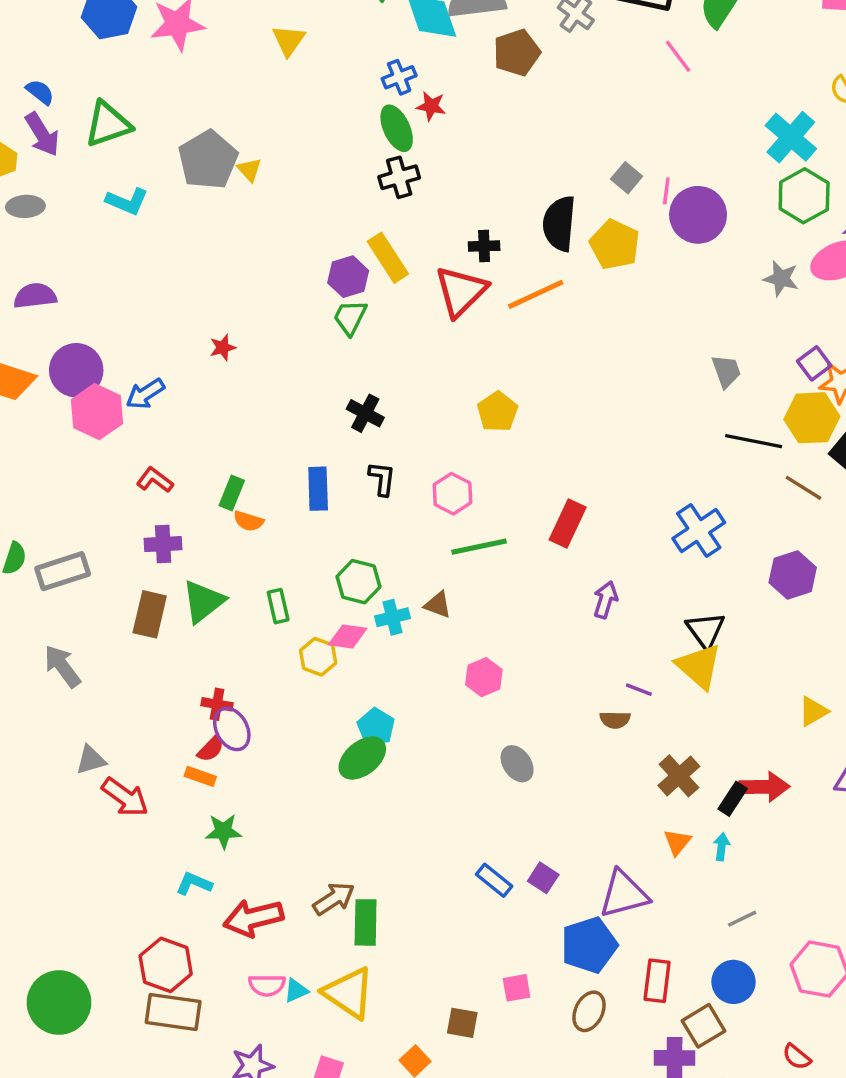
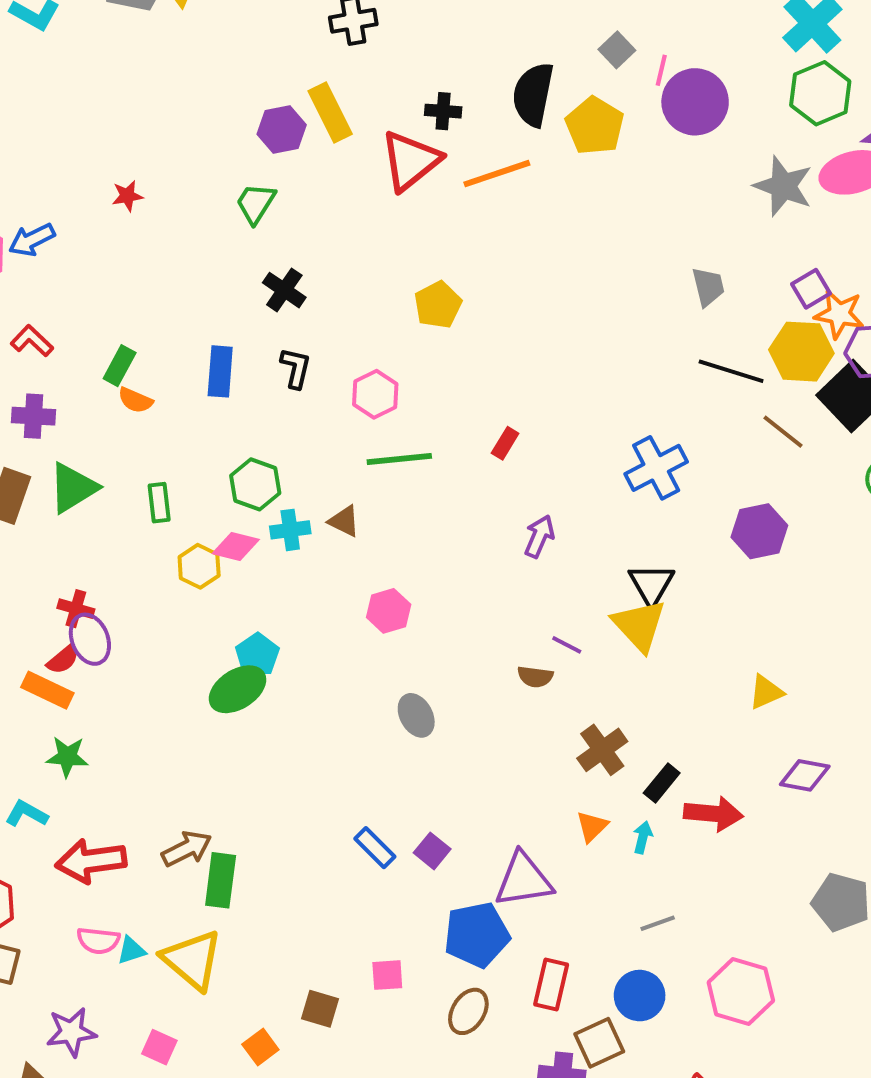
gray star: (781, 278) -> (783, 186), size x1.4
green trapezoid: (350, 317) -> (256, 203), moved
red rectangle: (568, 524) -> (505, 443), size x0.6
orange rectangle: (200, 776) -> (47, 690), size x1.4
red arrow: (764, 787) -> (713, 814), moved

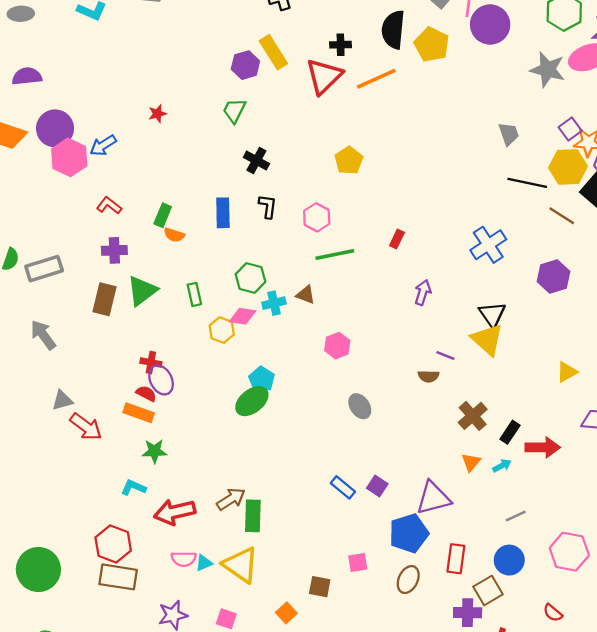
red semicircle: (63, 659) -> (146, 393), turned -108
cyan arrow: (643, 837) -> (502, 466), turned 54

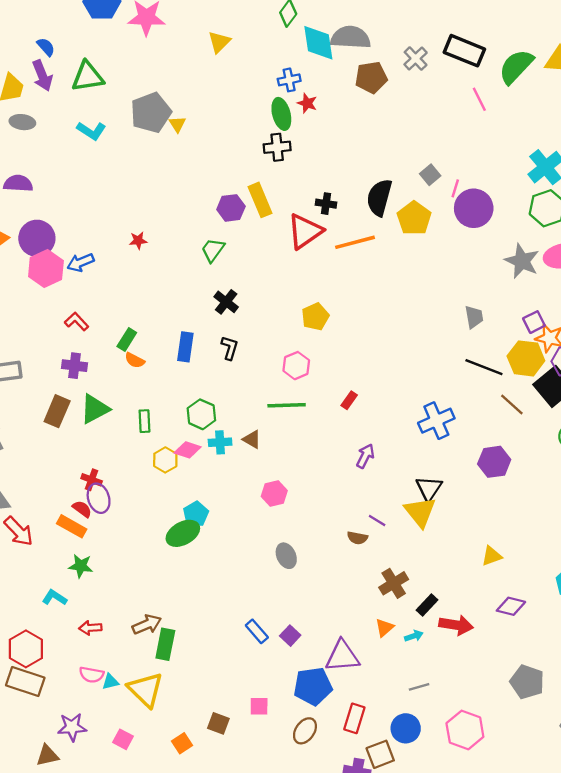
pink hexagon: (317, 217) -> (296, 366), moved
red arrow: (175, 512) -> (90, 628), size x0.6

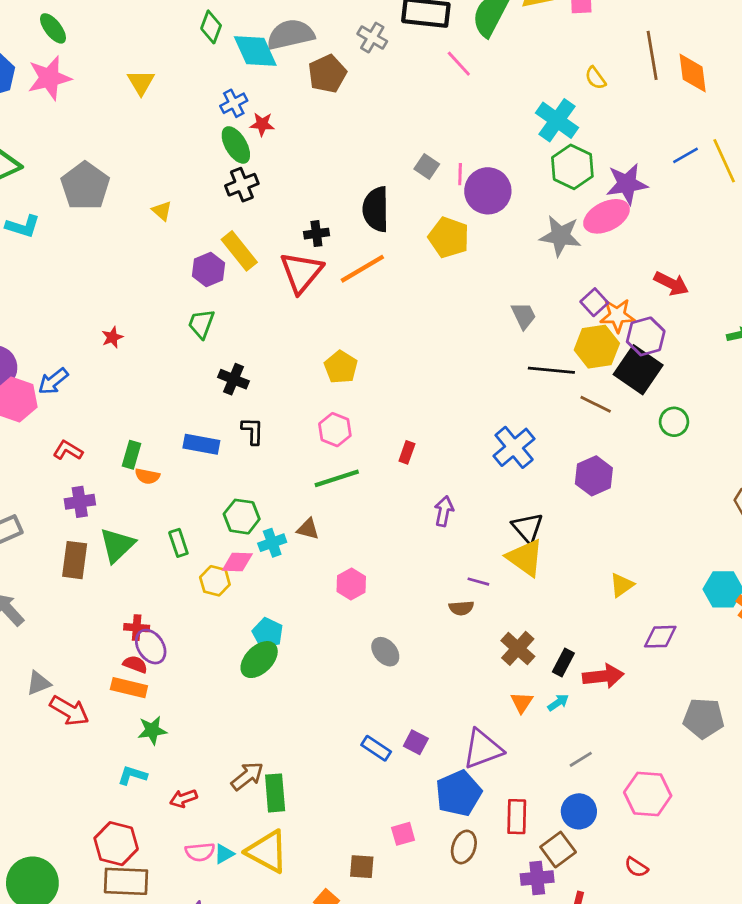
yellow triangle: (177, 124) -> (162, 211), moved
yellow pentagon: (414, 218) -> (449, 237), moved
blue rectangle: (185, 347) -> (201, 444), turned -72

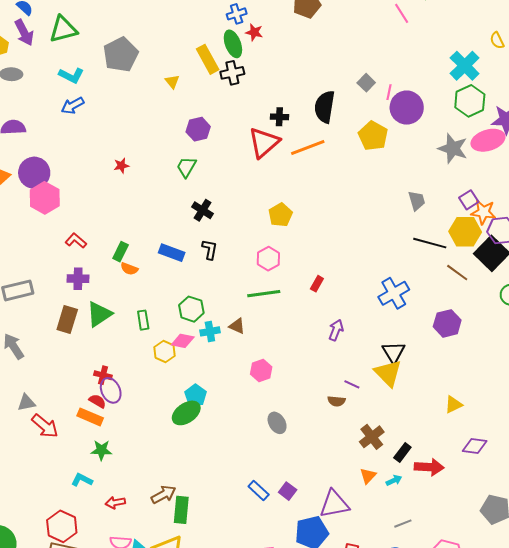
yellow rectangle: (239, 251) -> (208, 59), moved
blue arrow: (53, 381) -> (73, 106), moved

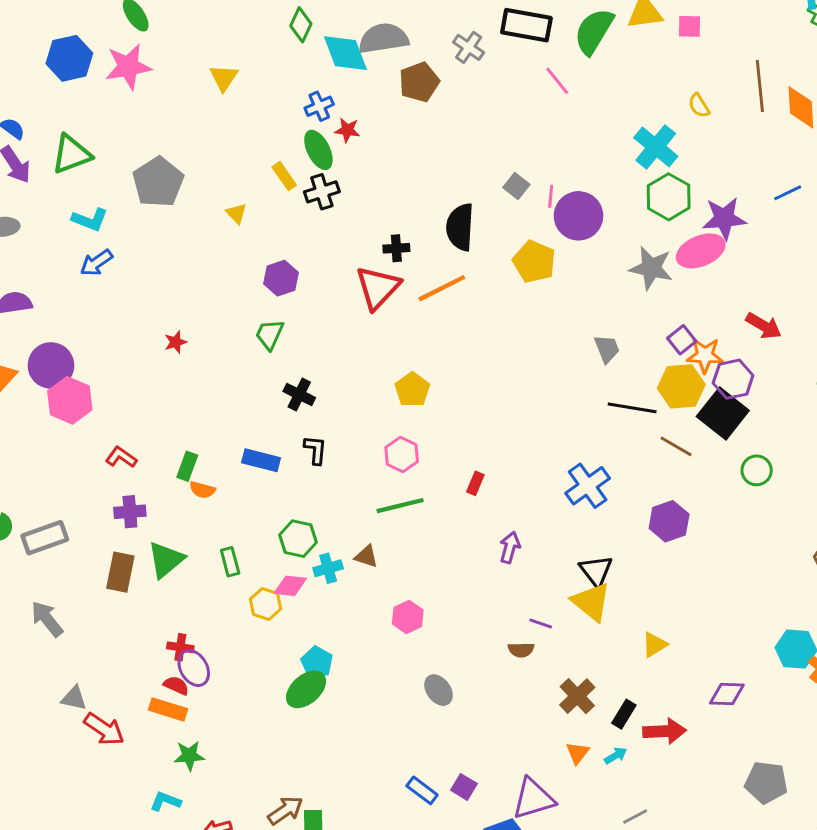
yellow rectangle: (208, 59) -> (284, 176), size x0.7
gray triangle: (26, 403) -> (74, 698), turned 30
yellow triangle: (453, 405) -> (654, 645), moved

